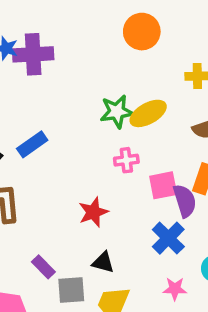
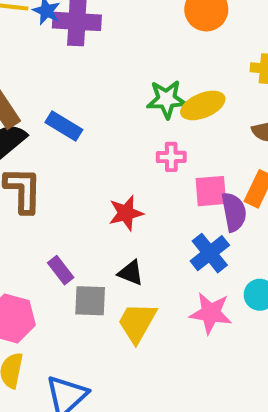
blue rectangle: (32, 144) -> (64, 126), turned 60
pink star: (175, 289) -> (211, 313), size x1.5

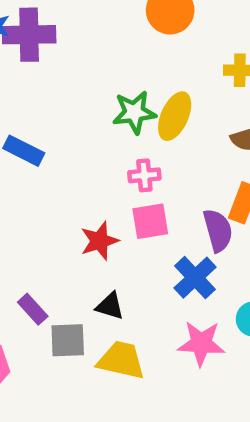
yellow ellipse: (203, 105) -> (175, 116), turned -39
pink square: (211, 191) -> (150, 221), moved
yellow trapezoid: (137, 323) -> (121, 360), turned 78

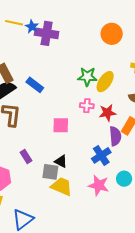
pink square: (150, 221) -> (61, 125), moved
red star: (99, 241) -> (107, 113), moved
gray square: (68, 340) -> (50, 172), moved

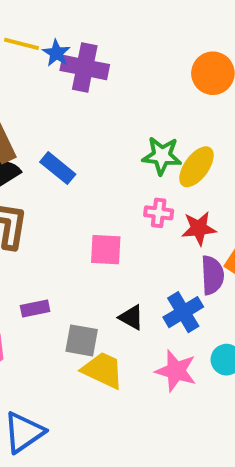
purple rectangle: (26, 157) -> (35, 309), turned -72
black triangle: (61, 161) -> (131, 317), moved

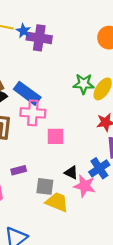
blue rectangle: (58, 168) -> (27, 93), size x1.4
pink cross: (159, 213) -> (33, 113), moved, size x1.6
pink star: (176, 371) -> (85, 186), moved

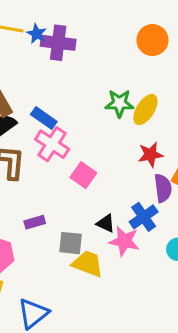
blue rectangle: (27, 93) -> (44, 118), size x0.7
pink cross: (33, 113) -> (52, 144), turned 30
pink square: (56, 136) -> (83, 175), turned 36

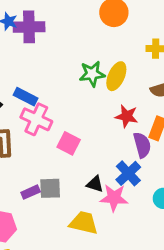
red star: (150, 155) -> (127, 116), turned 30
gray square: (71, 243) -> (50, 188), moved

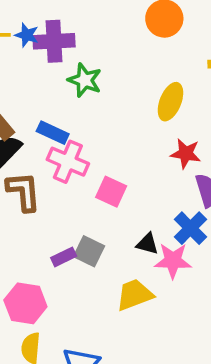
green star: (92, 74) -> (85, 80), moved, turned 30
gray square: (50, 188) -> (89, 251), turned 30
yellow trapezoid: (84, 223) -> (134, 295), turned -32

